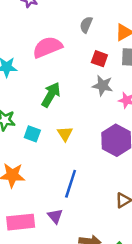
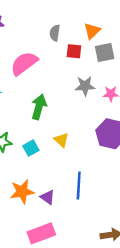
red square: (99, 59) -> (74, 51), moved
cyan square: (32, 134) -> (31, 148), turned -35
purple triangle: (55, 216) -> (48, 197), moved

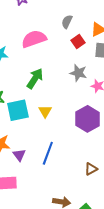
red square: (74, 51) -> (78, 42), turned 32
cyan square: (31, 148) -> (18, 110), size x1.6

